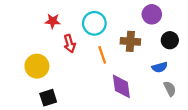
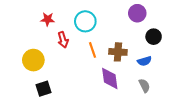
brown cross: (130, 41) -> (118, 52), moved
gray semicircle: (170, 89) -> (144, 86), moved

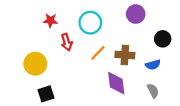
purple circle: (137, 13) -> (136, 14), moved
orange line: (92, 50) -> (98, 53), turned 63

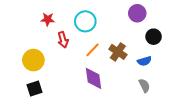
purple circle: (136, 14) -> (137, 13), moved
brown cross: (125, 55) -> (118, 52), turned 30
purple diamond: (116, 83) -> (93, 78), moved
black square: (46, 94) -> (34, 89), moved

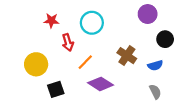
orange line: (92, 50) -> (85, 62), moved
purple diamond: (93, 78) -> (101, 84), turned -50
black square: (34, 89) -> (56, 89), moved

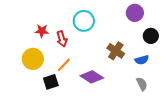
red star: (51, 21) -> (42, 31), moved
orange line: (85, 62) -> (64, 65), moved

